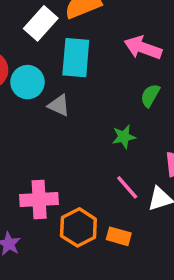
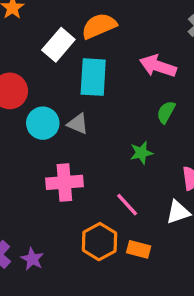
cyan circle: (28, 82) -> (43, 123), moved
pink line: (127, 187) -> (127, 205), moved
pink cross: (39, 200) -> (64, 182), moved

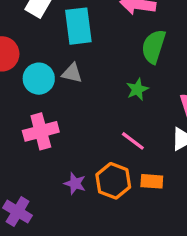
green semicircle: (166, 112) -> (154, 46), size x1.5
pink cross: (64, 182) -> (41, 131), moved
purple star: (32, 259) -> (75, 184), moved

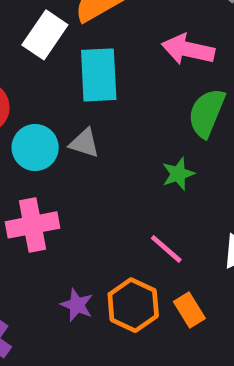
orange rectangle: (152, 181) -> (189, 310), turned 50

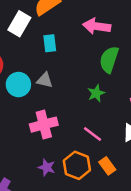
cyan rectangle: (99, 75) -> (50, 43), size x0.6
pink cross: (32, 225) -> (44, 125), moved

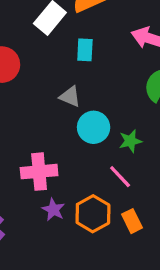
cyan circle: (18, 85) -> (94, 127), moved
green star: (96, 93) -> (130, 141), moved
pink cross: (44, 125) -> (39, 172), moved

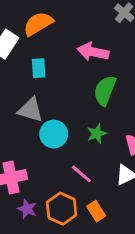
gray triangle: (70, 97) -> (30, 110), size x1.4
green star: (130, 141) -> (97, 134), moved

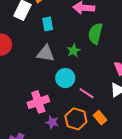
cyan circle: (54, 134) -> (65, 78), moved
green star: (97, 134) -> (74, 51), moved

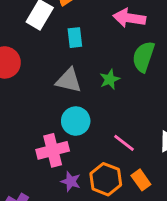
cyan circle: (65, 78) -> (76, 121), moved

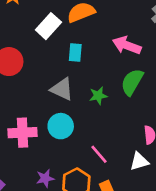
pink cross: (53, 150) -> (23, 133), moved
purple star: (71, 181) -> (45, 178), turned 30

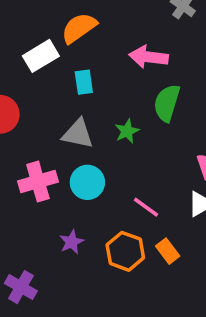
white rectangle: (48, 26) -> (41, 56), turned 30
pink cross: (23, 133) -> (38, 181), moved
purple star: (45, 178) -> (72, 242), moved

